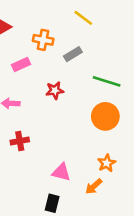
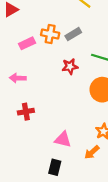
orange cross: (43, 40) -> (50, 34), moved
red star: (55, 90) -> (70, 66), moved

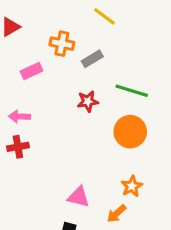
orange cross: (50, 34) -> (62, 44), moved
red cross: (26, 112) -> (18, 147), moved

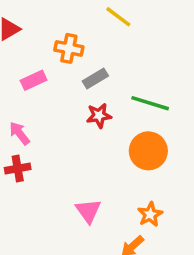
gray rectangle: (92, 59) -> (95, 78), moved
pink arrow: (19, 116) -> (19, 133), turned 50
pink triangle: (79, 197) -> (88, 211), moved, turned 40

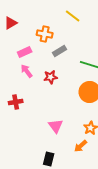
red star: (99, 116) -> (51, 77), moved
pink arrow: (19, 133) -> (27, 71), moved

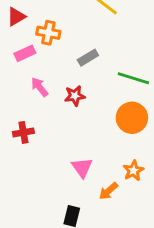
orange cross: (45, 34) -> (48, 33), moved
pink rectangle: (25, 52) -> (25, 53), moved
orange arrow: (81, 146) -> (108, 191), moved

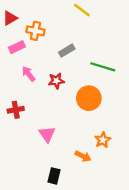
orange circle: (132, 118) -> (89, 98), moved
pink triangle: (82, 168) -> (47, 134), moved
orange arrow: (108, 191) -> (83, 156), turned -112

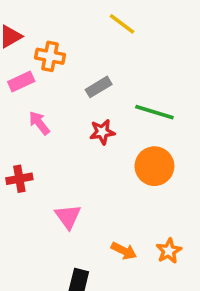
red star: (56, 81) -> (102, 132), moved
orange circle: (89, 98) -> (154, 166), moved
orange star: (103, 140) -> (169, 251), moved

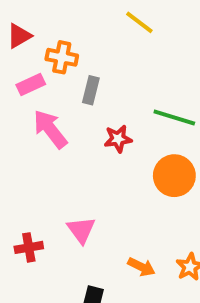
gray rectangle: (99, 87) -> (91, 90), moved, turned -45
pink arrow: (39, 123) -> (50, 129), size x1.5
red cross: (19, 179) -> (29, 247), moved

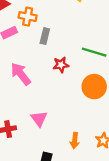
pink arrow: (50, 129) -> (21, 74), moved
orange arrow: (141, 267) -> (75, 141), turned 70

